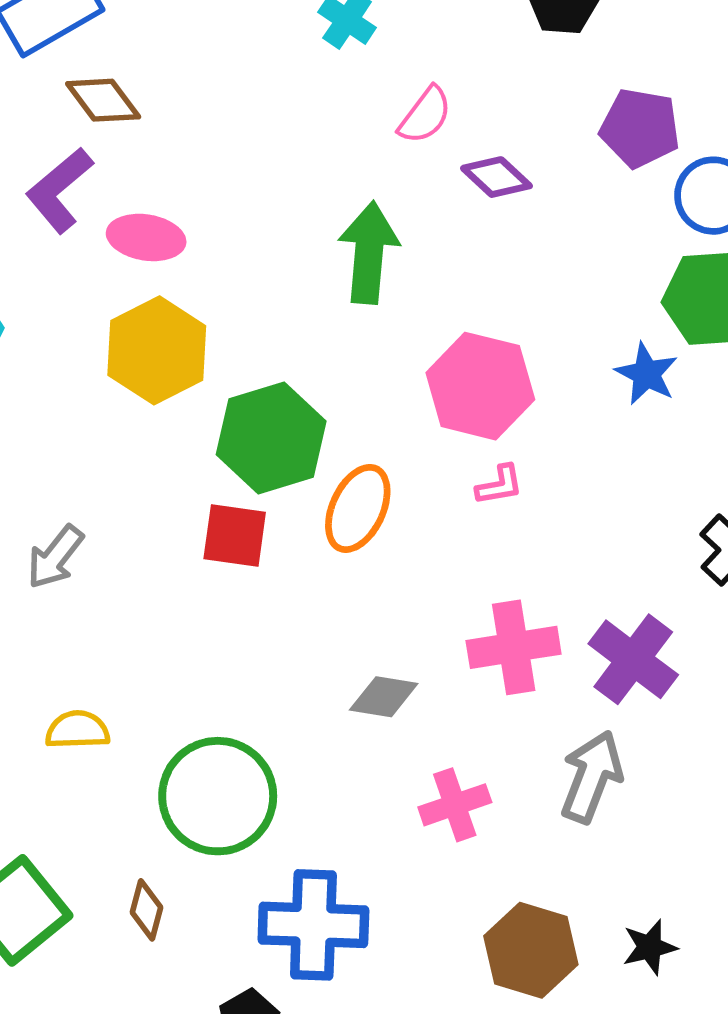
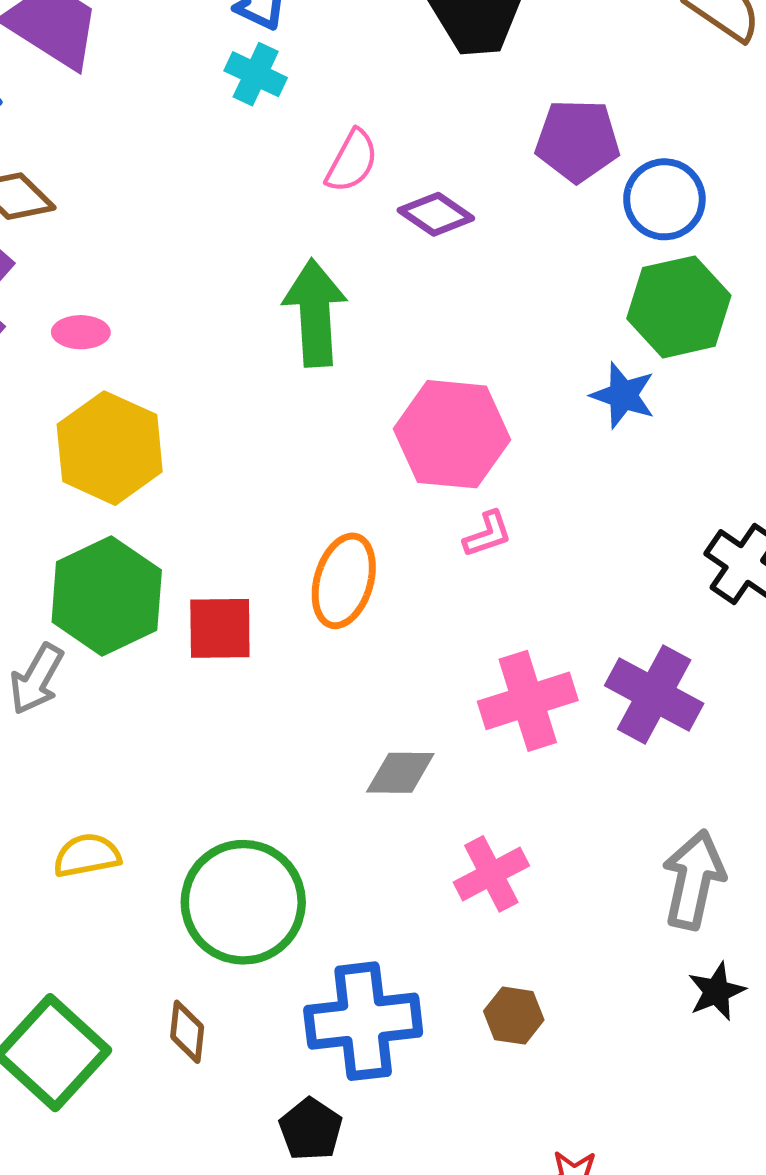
pink ellipse: (146, 237) -> (81, 332), size x0.7
green hexagon: (271, 438) -> (107, 596), moved
gray arrow: (592, 777) -> (693, 880), moved
brown hexagon: (531, 950) -> (514, 1016), moved, size x0.6

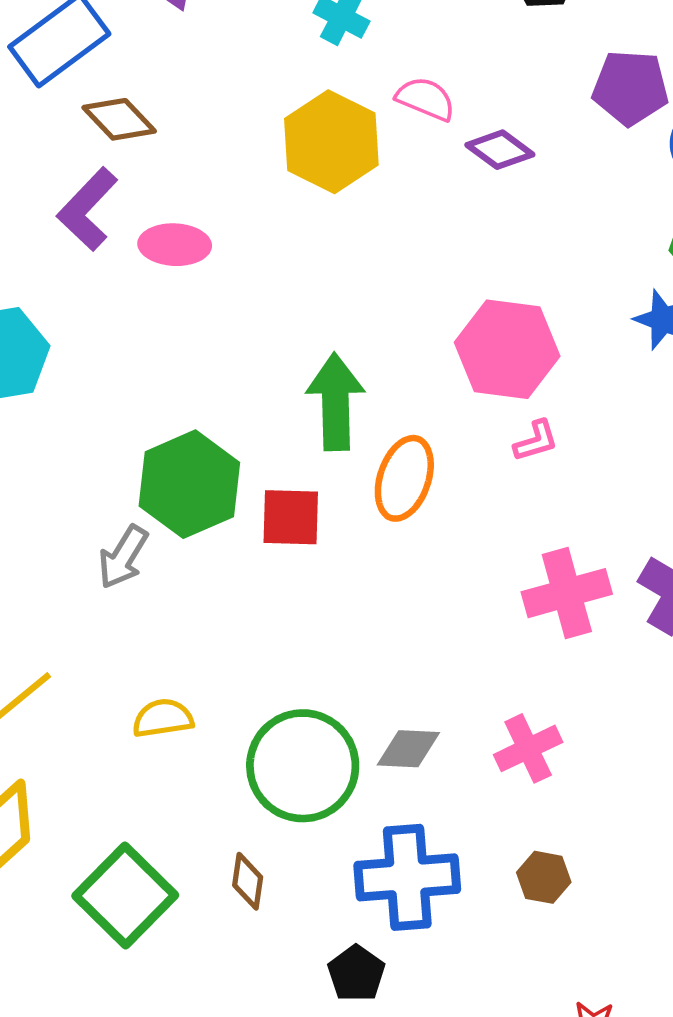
pink semicircle: (352, 161) -> (426, 99), turned -98
green arrow: (315, 313) -> (335, 402), moved
pink ellipse: (81, 332) -> (175, 245), size x1.4
yellow hexagon: (110, 448) -> (331, 142), moved
gray diamond: (400, 773) -> (408, 749), moved

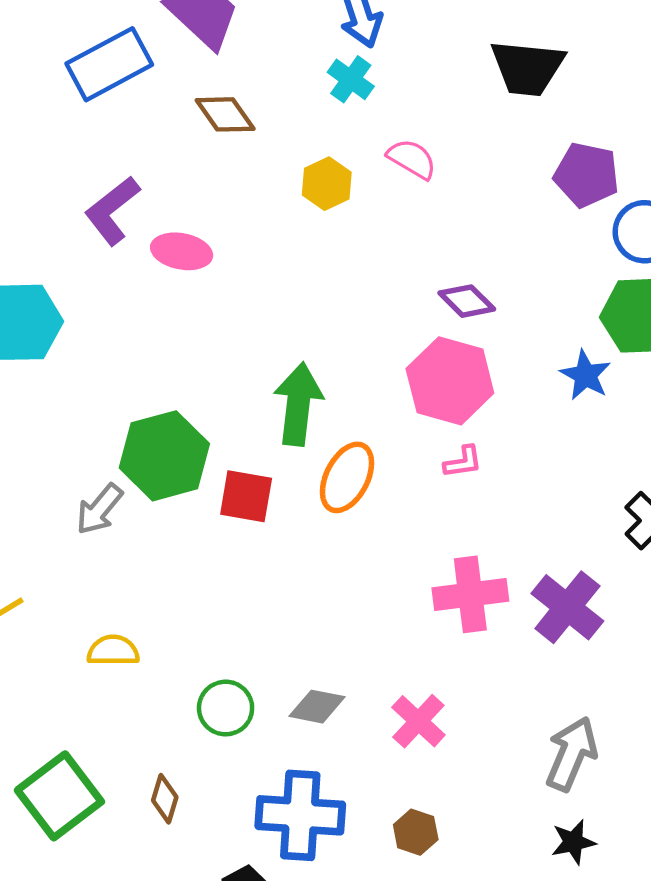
brown diamond: (119, 119) -> (225, 114), moved
yellow hexagon: (331, 142) -> (327, 184), size x0.6
purple diamond: (500, 150) -> (467, 301), moved
pink cross: (528, 748) -> (418, 721), turned -30
green circle: (303, 766) -> (226, 708), size x0.6

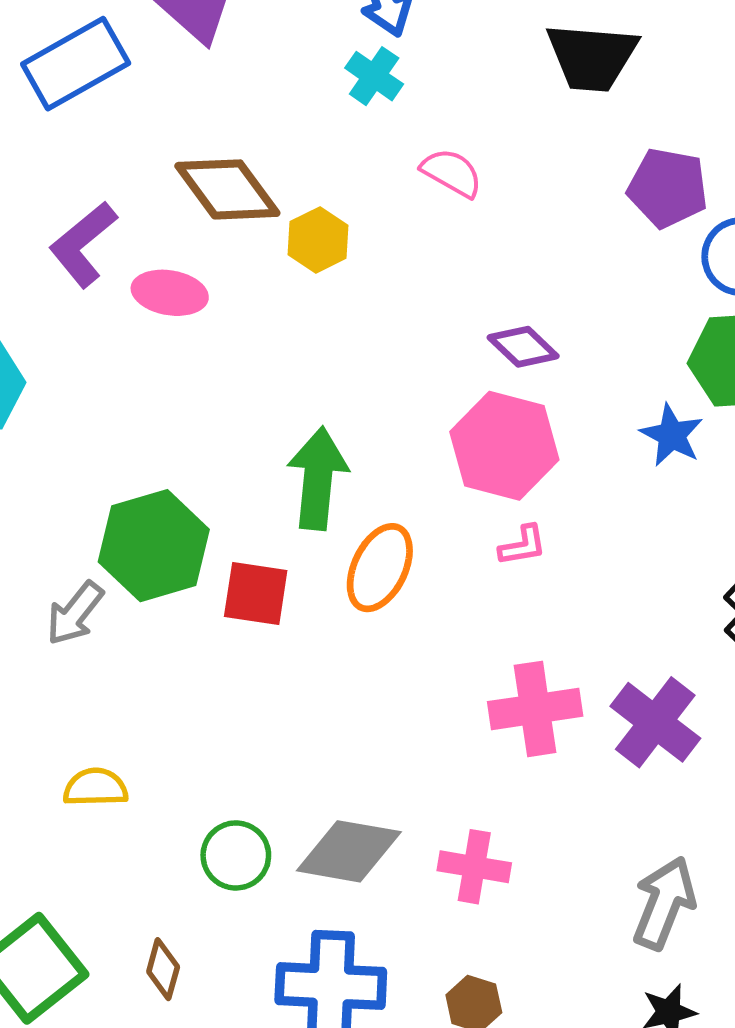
brown diamond: (225, 114) -> (227, 189), moved, size x1.4
yellow hexagon: (327, 184) -> (318, 240), moved
gray diamond: (317, 707) -> (349, 851), size x1.5
pink cross: (418, 721) -> (474, 867), turned -32

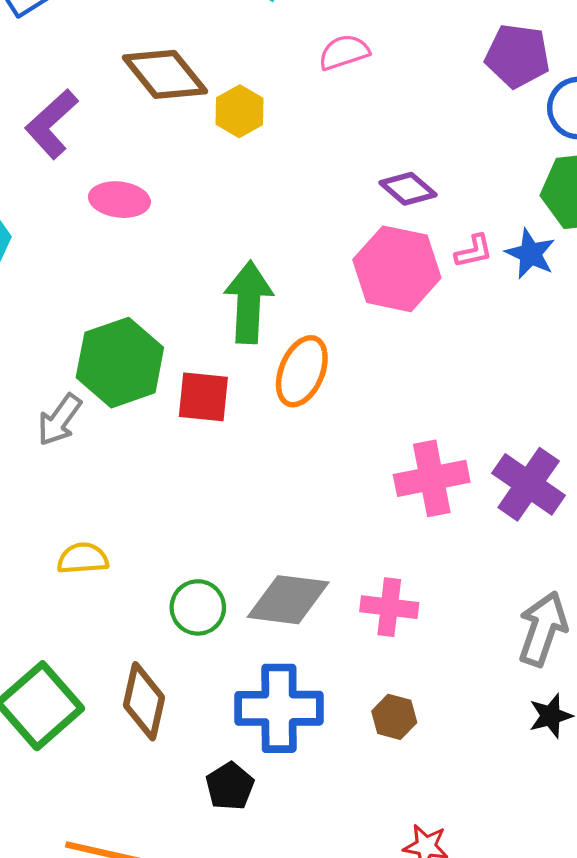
pink semicircle: (452, 173) -> (344, 52), turned -45
pink ellipse: (170, 293) -> (119, 200), moved
pink L-shape: (523, 546) -> (474, 251), moved
brown diamond: (163, 969) -> (144, 701), size x1.6

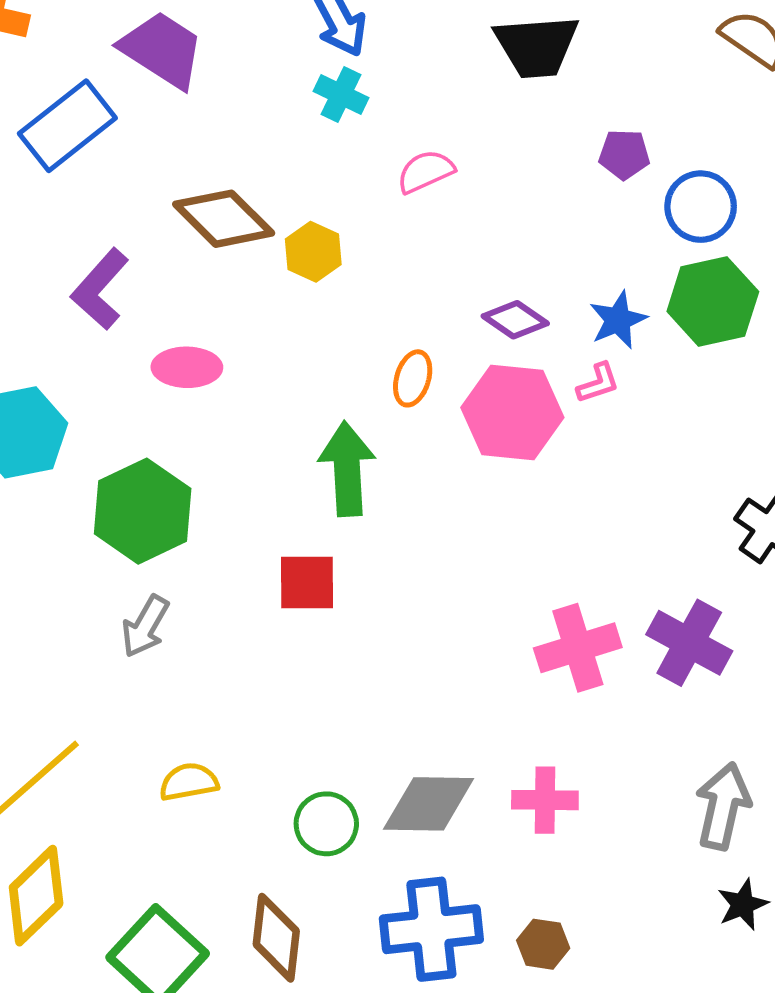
purple pentagon: (517, 56) -> (624, 154), size x0.7
blue star: (530, 254) -> (618, 320), moved, turned 30
green hexagon: (120, 363) -> (143, 511), moved
orange ellipse: (302, 371) -> (413, 378), moved, size x0.7
brown hexagon: (394, 717) -> (543, 944), moved

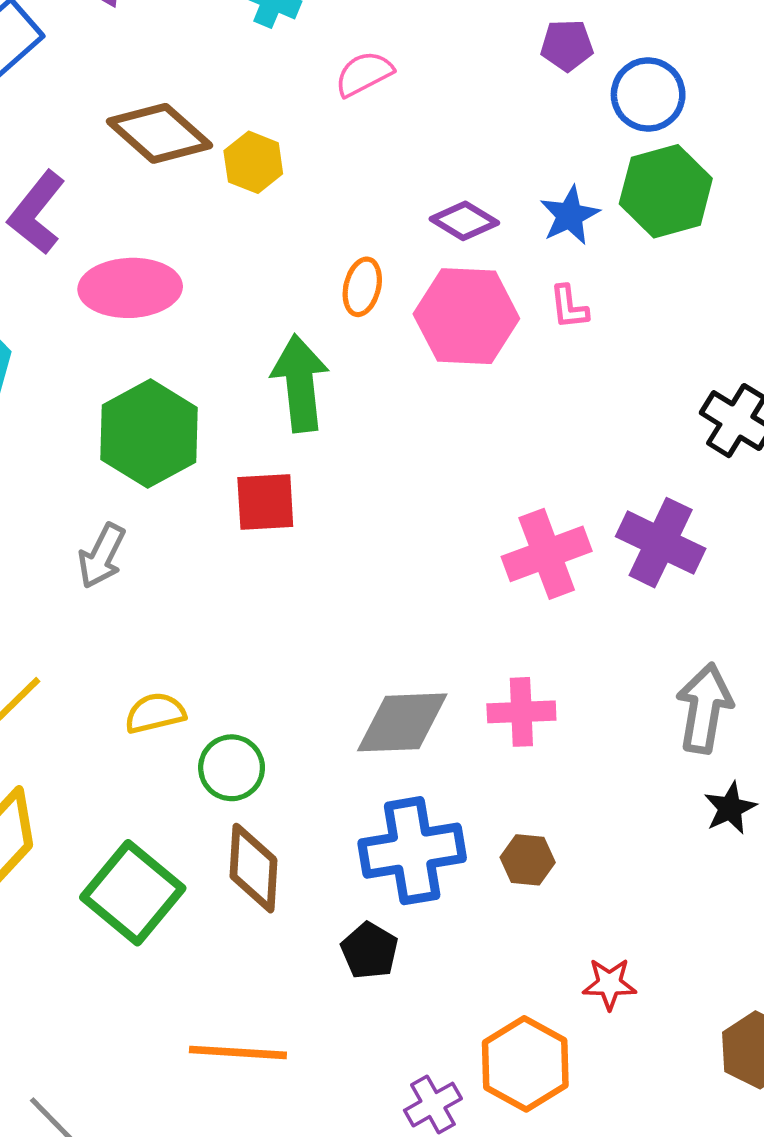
pink ellipse: (187, 367) -> (130, 288), size x1.4
pink L-shape: (598, 383) -> (569, 307), moved, turned 105
green hexagon: (143, 511) -> (149, 434), moved
green circle: (326, 824) -> (232, 768), moved

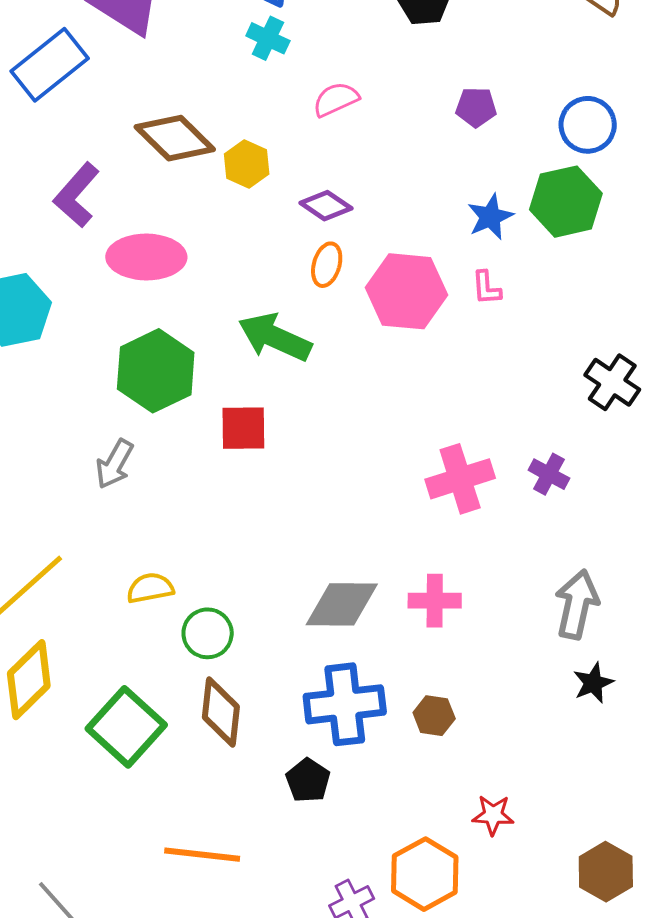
purple pentagon: (567, 45) -> (476, 107), moved
blue circle: (648, 95) -> (588, 125), moved
purple diamond: (464, 221) -> (326, 206), moved
green arrow: (300, 383) -> (275, 337), turned -62
purple cross: (661, 543) -> (549, 474), size x0.6

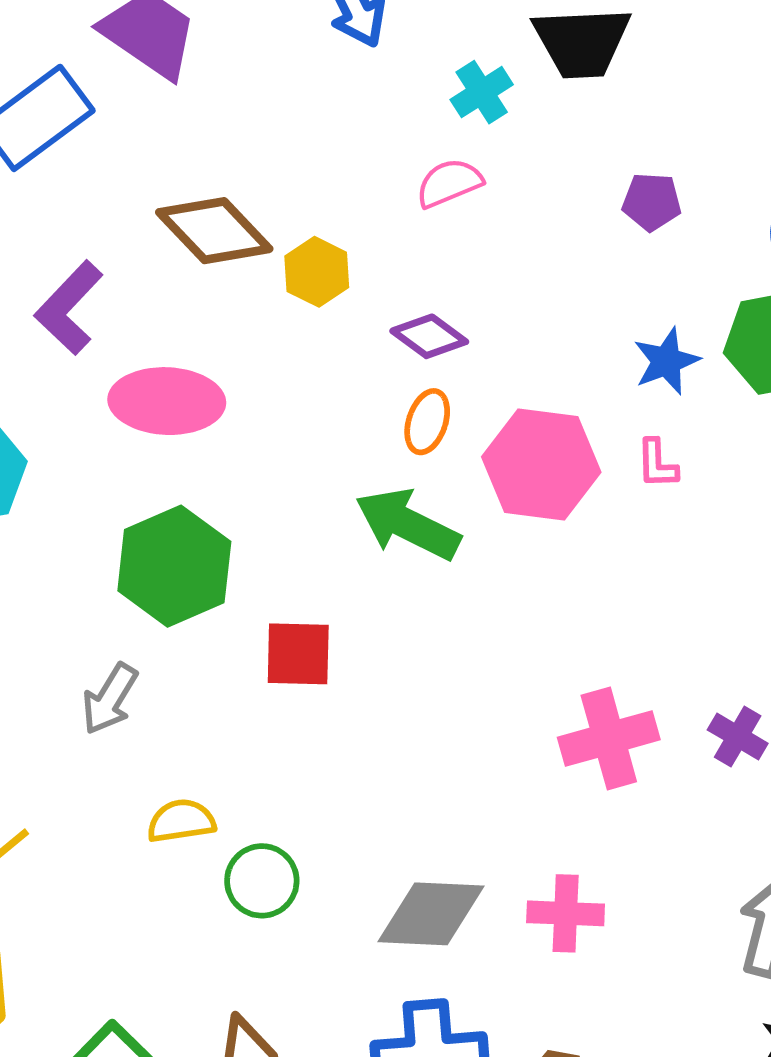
cyan cross: (268, 38) -> (482, 92), moved, turned 30
green arrow: (275, 337) -> (408, 524), moved
yellow semicircle: (150, 588) -> (181, 821), moved
green circle: (208, 633) -> (262, 881), moved

